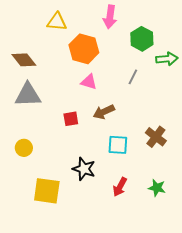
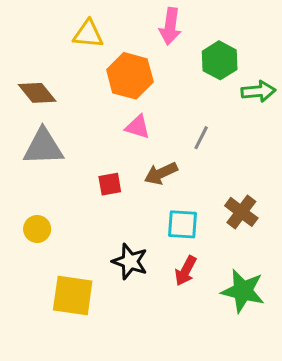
gray line: (133, 77) -> (201, 138), moved
red arrow: (120, 187) -> (186, 271), moved
green star: (157, 188) -> (243, 291), size x1.6

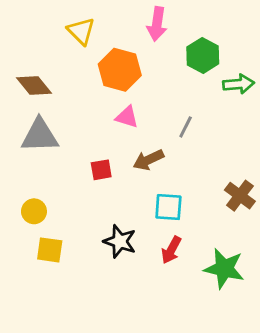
yellow triangle: (88, 34) -> (81, 31), turned 40
brown cross: (241, 212) -> (240, 196), moved
yellow square: (73, 296) -> (50, 250), moved, size x0.7

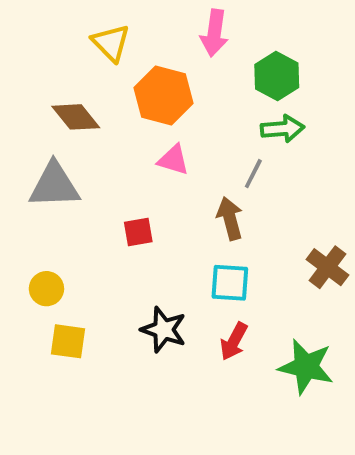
green arrow: (238, 84) -> (283, 129), moved
brown diamond: (34, 85) -> (76, 117), moved
brown arrow: (148, 160) -> (230, 218), moved, turned 100

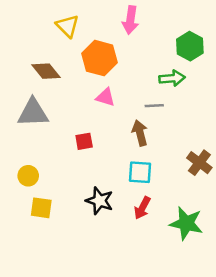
green hexagon: (277, 76) -> (190, 46), moved
gray line: (253, 174) -> (154, 106), turned 60

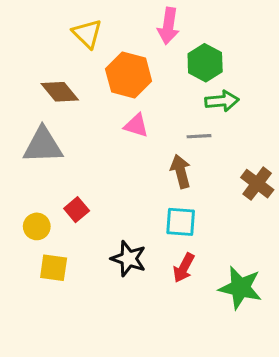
green hexagon: (190, 46) -> (205, 63), moved
red square: (84, 141) -> (77, 210), moved, turned -30
brown cross: (199, 163) -> (257, 184), moved

